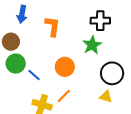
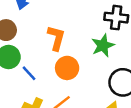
orange L-shape: (52, 26) -> (56, 38), moved

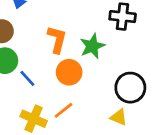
green star: (103, 46) -> (92, 46), moved

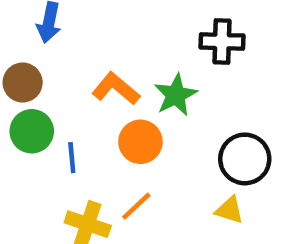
orange L-shape: (57, 39) -> (116, 89), turned -60
blue line: (27, 78) -> (72, 158), turned 42

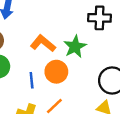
blue line: (72, 158) -> (32, 80), moved

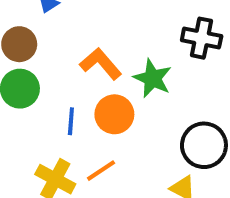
green star: (75, 47) -> (153, 78), turned -30

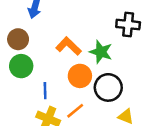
blue line: (71, 121) -> (45, 91), moved
black circle: (204, 145) -> (108, 87), moved

